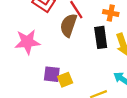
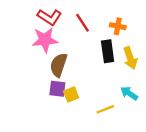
brown semicircle: (69, 25) -> (59, 65), moved
pink star: (27, 42) -> (45, 40), moved

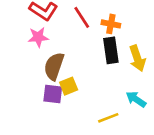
orange cross: (118, 26) -> (111, 24), moved
pink star: (45, 40) -> (38, 37), size x0.7
yellow square: (71, 94) -> (69, 86), moved

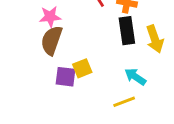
brown semicircle: (54, 66) -> (52, 40), moved
cyan arrow: (136, 99) -> (135, 77), moved

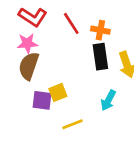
cyan arrow: (135, 77) -> (108, 100), turned -96
yellow line: (124, 102) -> (72, 124), moved

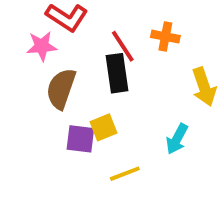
red line: (71, 23) -> (123, 46), moved
pink star: (27, 43) -> (42, 46), moved
black rectangle: (100, 57) -> (117, 73), moved

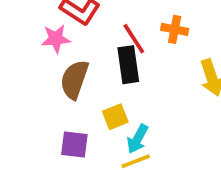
purple square: (80, 139) -> (74, 145), moved
cyan arrow: (177, 139) -> (138, 139), moved

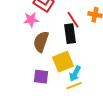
yellow square: (115, 117) -> (63, 62), size x1.5

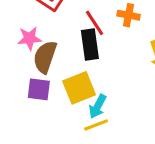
pink star: (31, 20) -> (30, 38), moved
purple square: (41, 77) -> (39, 89), moved

